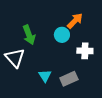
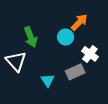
white cross: (85, 51) -> (90, 54), turned 35
gray rectangle: (69, 79) -> (75, 72), moved

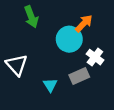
green arrow: (31, 37) -> (31, 17), moved
cyan circle: (66, 37) -> (69, 39), size x1.5

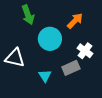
cyan circle: (69, 39) -> (50, 39), moved
white triangle: (17, 65) -> (15, 58), turned -35

